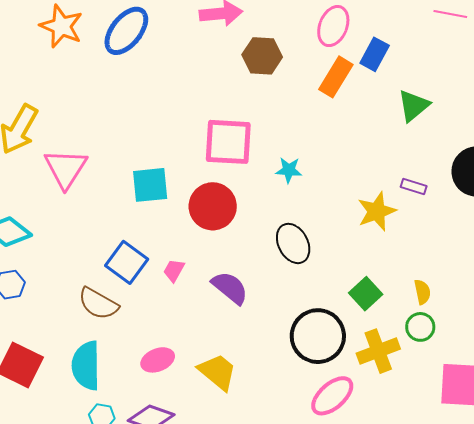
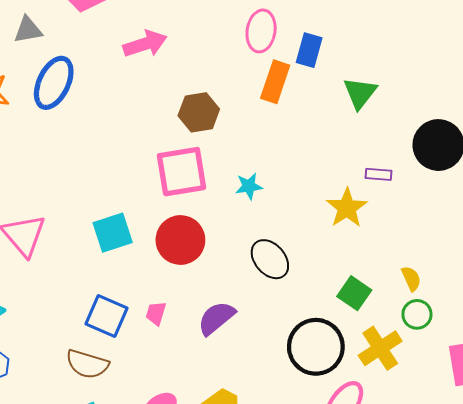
brown hexagon: (262, 56) -> (199, 112), moved
purple semicircle: (230, 288) -> (216, 318), turned -66

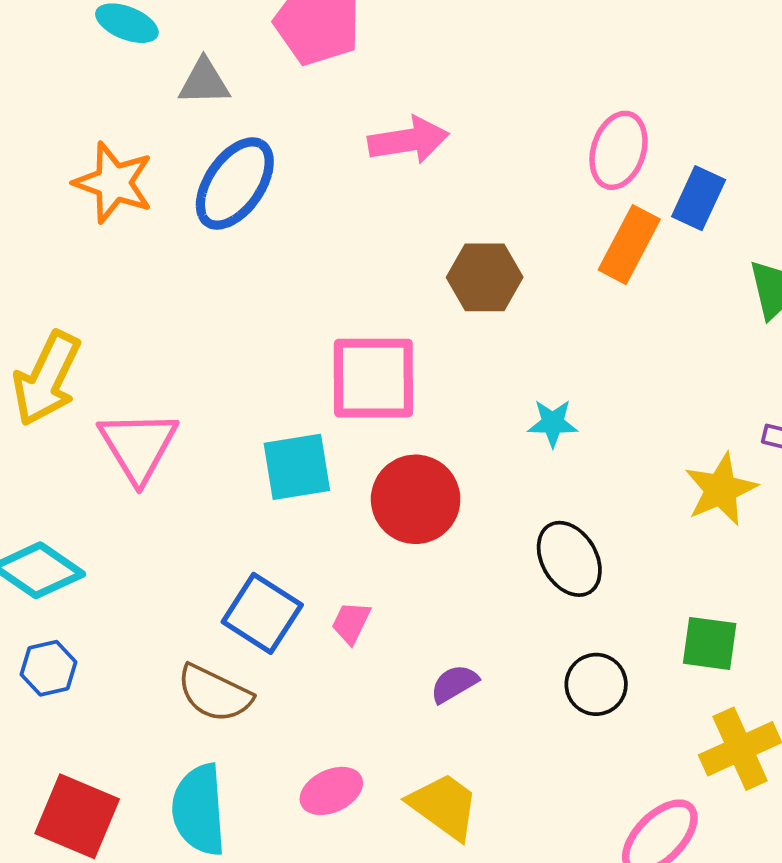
pink square: (182, 172) -> (373, 378), moved
green square: (354, 293) -> (710, 643), turned -36
purple semicircle: (216, 318) -> (454, 684), moved, size x0.7
black circle: (316, 347) -> (596, 684), moved, size x0.6

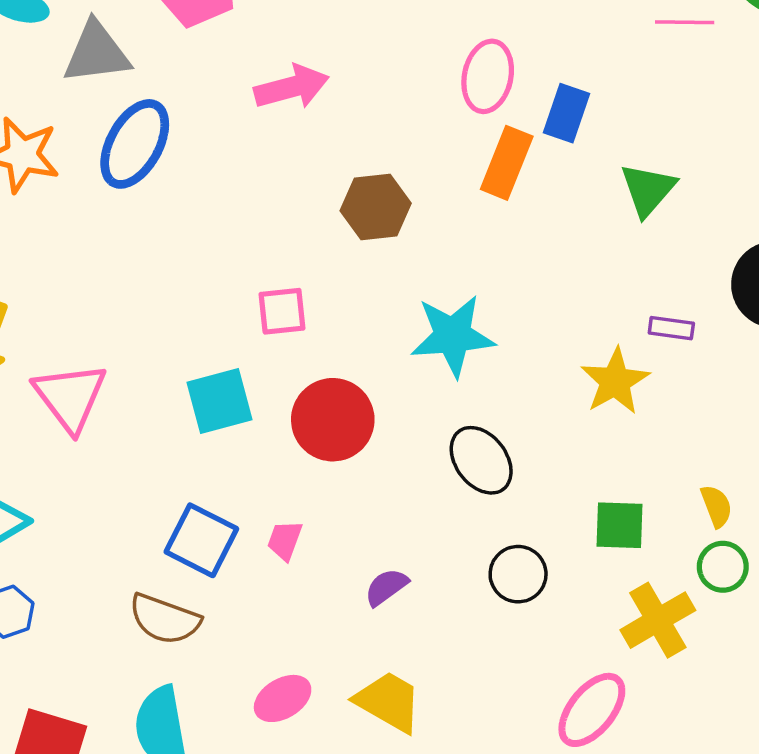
gray triangle: (204, 82) -> (97, 53), size x1.4
pink square: (373, 378) -> (282, 311), size x0.6
cyan star: (553, 423) -> (453, 336), size x1.8

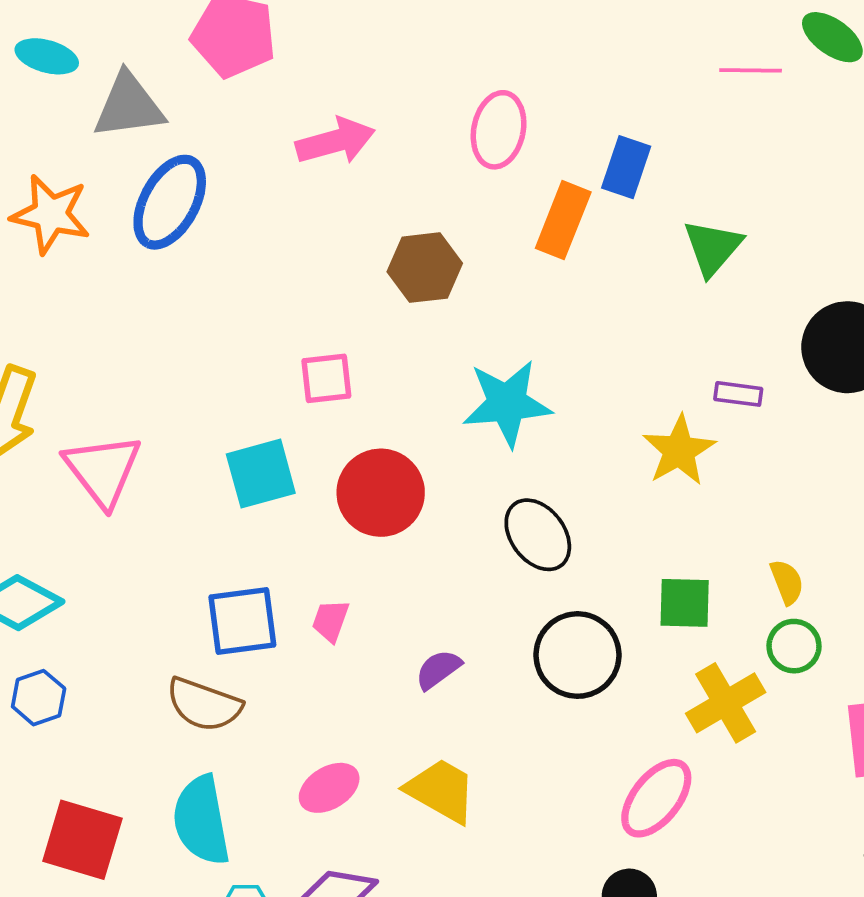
pink ellipse: (488, 76) -> (499, 130), moved
blue square: (201, 540) -> (242, 621), turned -34
black circle: (518, 574) -> (577, 655), size x1.4

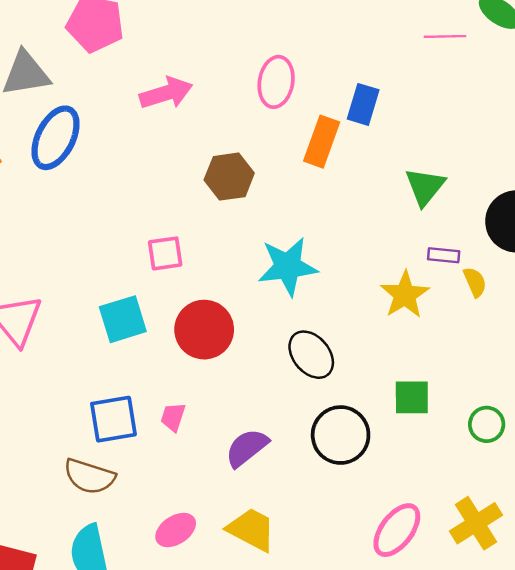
green triangle: (713, 248) -> (425, 187), moved
yellow semicircle: (787, 582) -> (475, 282), moved
purple semicircle: (438, 669) -> (247, 448), size x1.4
yellow cross: (726, 703) -> (476, 523), moved

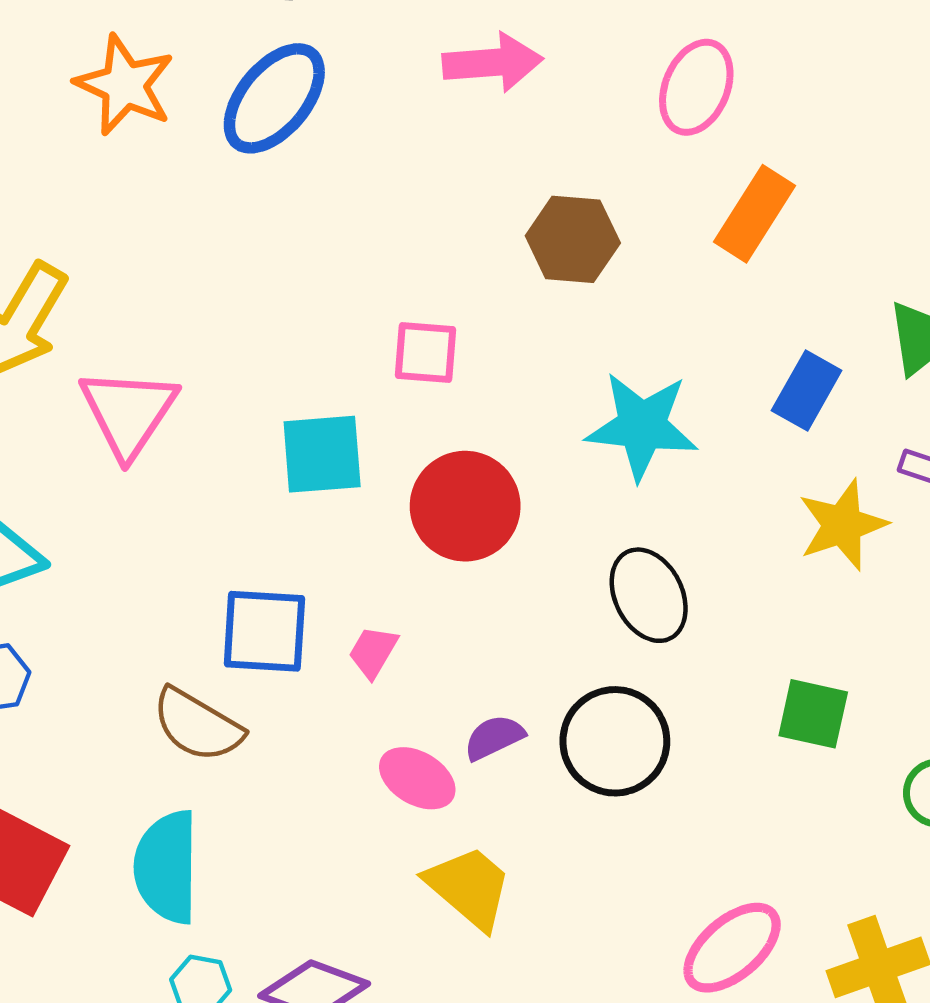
blue rectangle: (363, 104) -> (807, 391), moved
black circle: (341, 435) -> (615, 741), moved
purple semicircle: (247, 448) -> (494, 737), size x0.7
pink ellipse: (176, 530) -> (417, 778), moved, turned 51

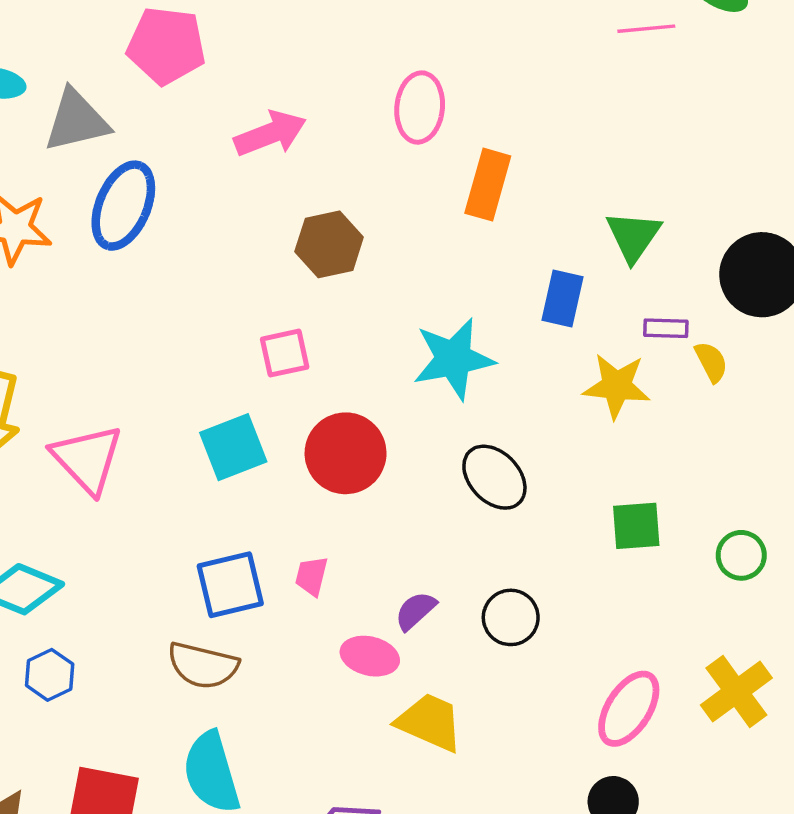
brown hexagon: (573, 239) -> (329, 244), moved
yellow star: (842, 525) -> (617, 386), turned -30
black circle: (615, 741) -> (511, 617), moved, size x0.7

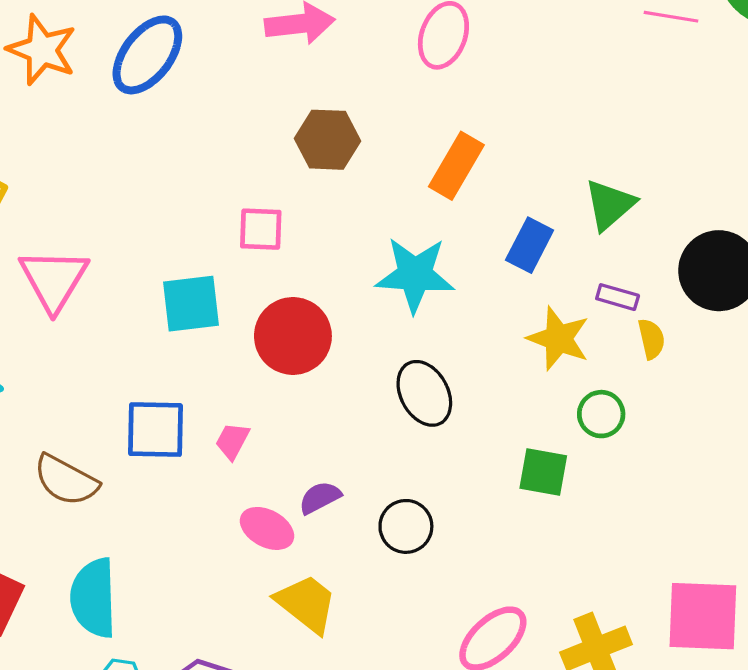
orange rectangle: (488, 185) -> (456, 166), moved
green circle: (741, 555) -> (601, 414), moved
brown semicircle: (203, 665) -> (66, 480), moved

